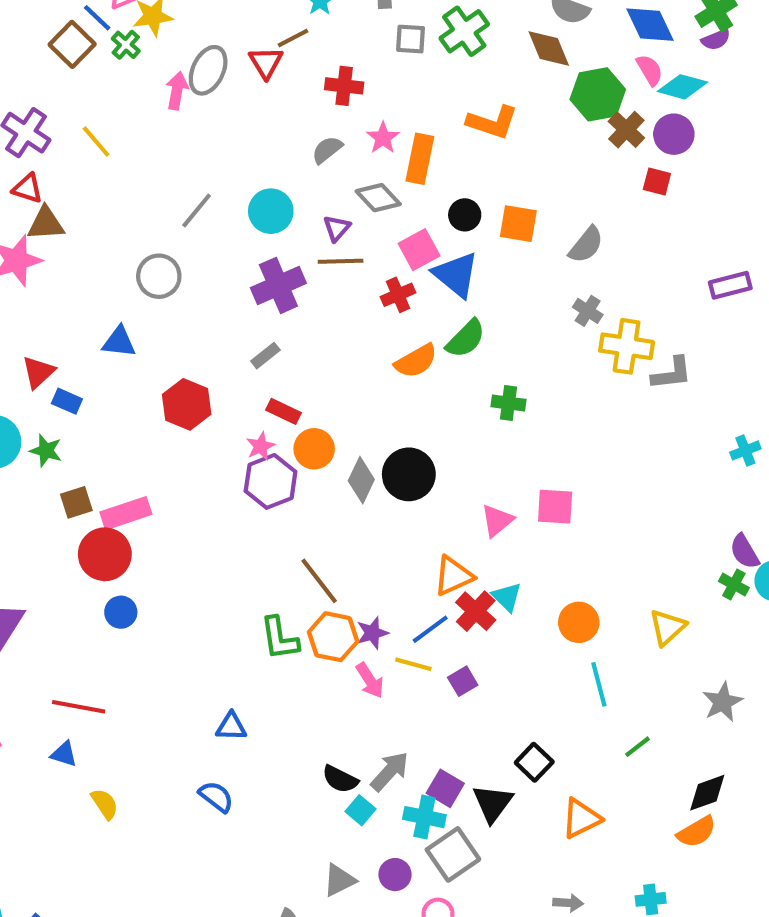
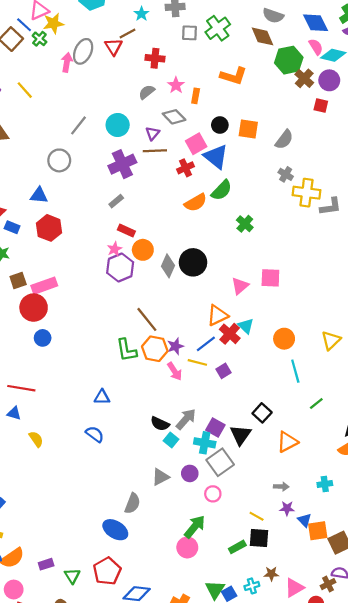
orange rectangle: (420, 159) -> (196, 96), size x0.6
green cross: (508, 403) -> (245, 224), turned 35
red hexagon: (187, 404) -> (49, 228), moved

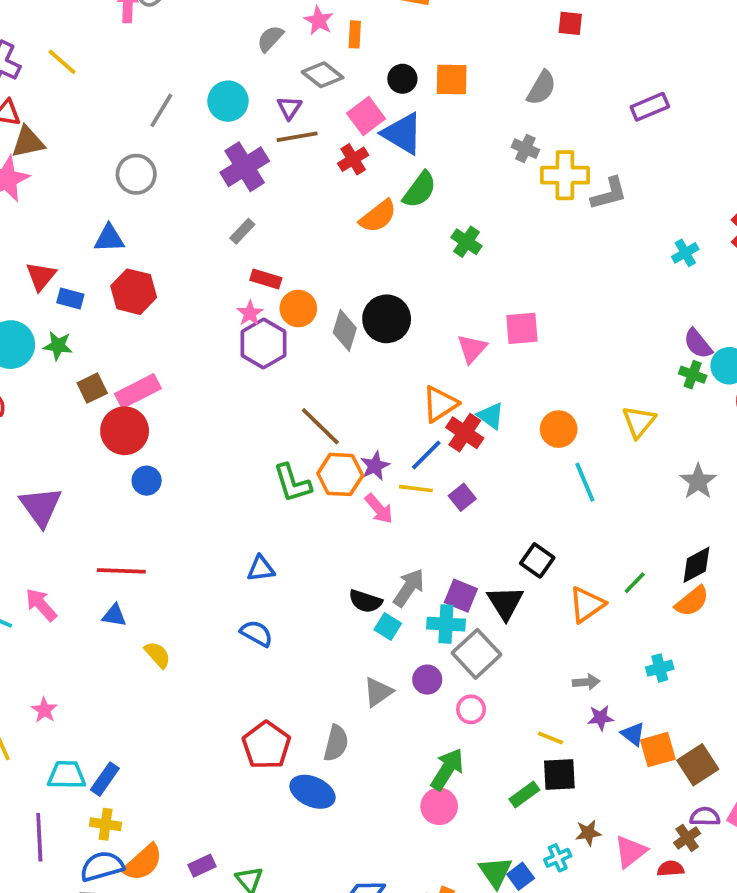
gray semicircle: (284, 140) -> (541, 88), moved
green line: (316, 404) -> (635, 583), moved
red pentagon: (107, 571) -> (266, 745), moved

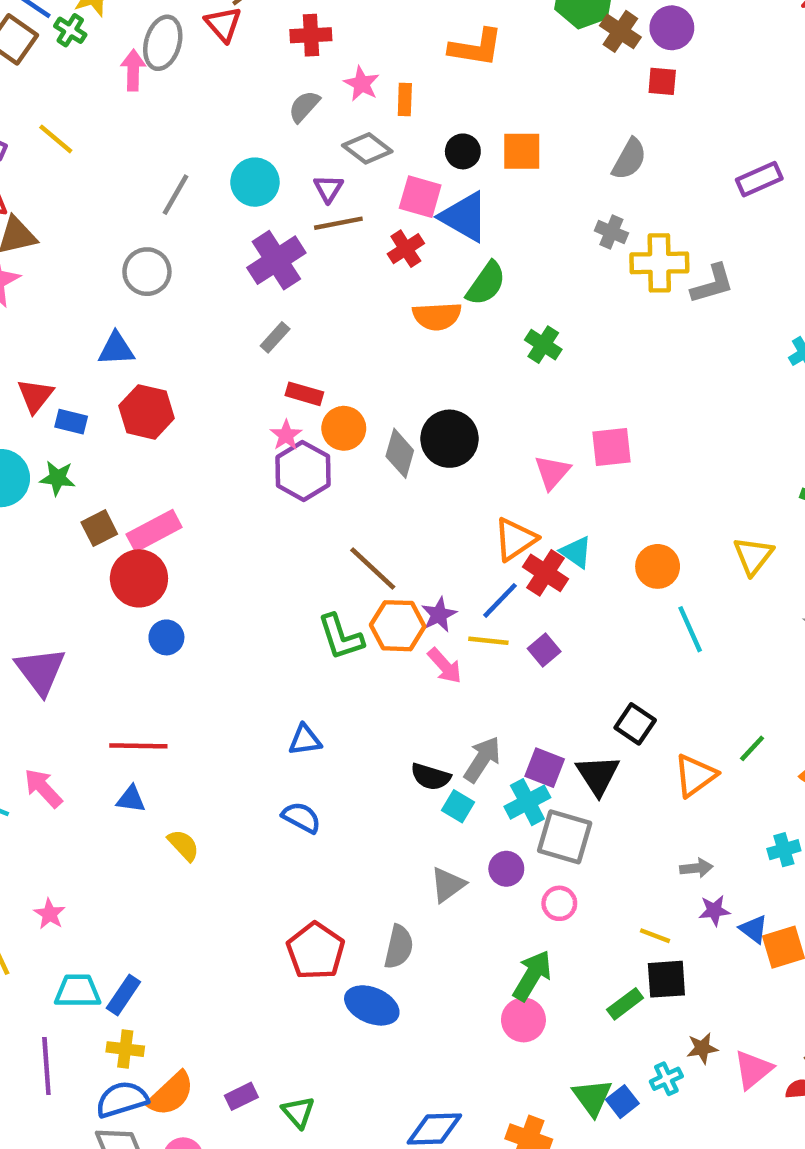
pink square: (366, 116) -> (420, 197), turned -36
orange semicircle: (378, 216) -> (437, 316), turned 36
cyan cross: (446, 624) -> (527, 802), turned -30
gray square: (477, 654) -> (565, 837), turned -30

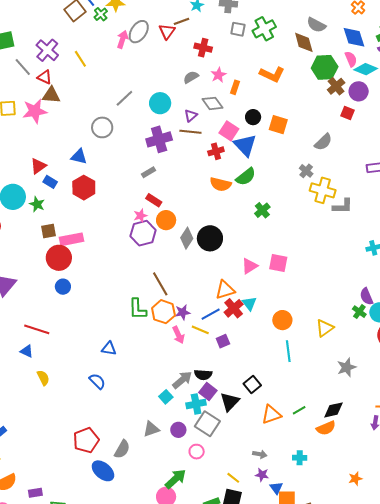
black semicircle: (431, 777) -> (203, 375), moved, turned -30

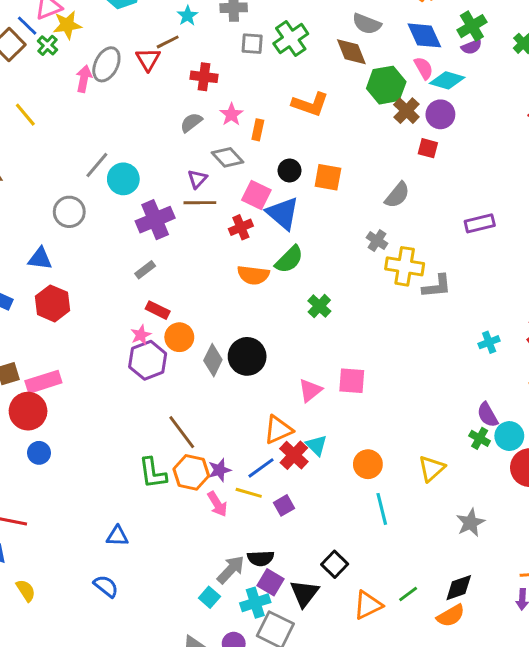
cyan circle: (160, 103) -> (123, 179), moved

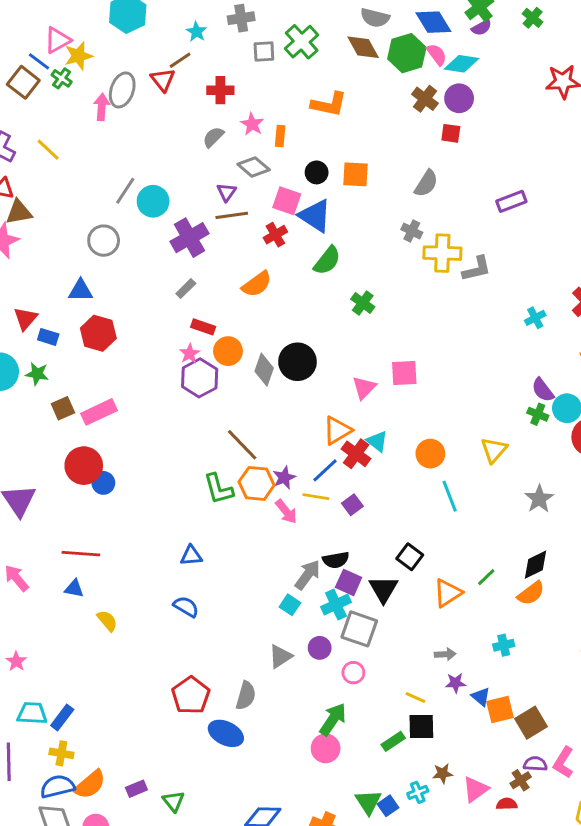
green hexagon: (386, 85) -> (407, 53), moved
orange semicircle: (253, 275) -> (257, 284), moved, turned -36
red circle: (28, 411) -> (84, 466), moved

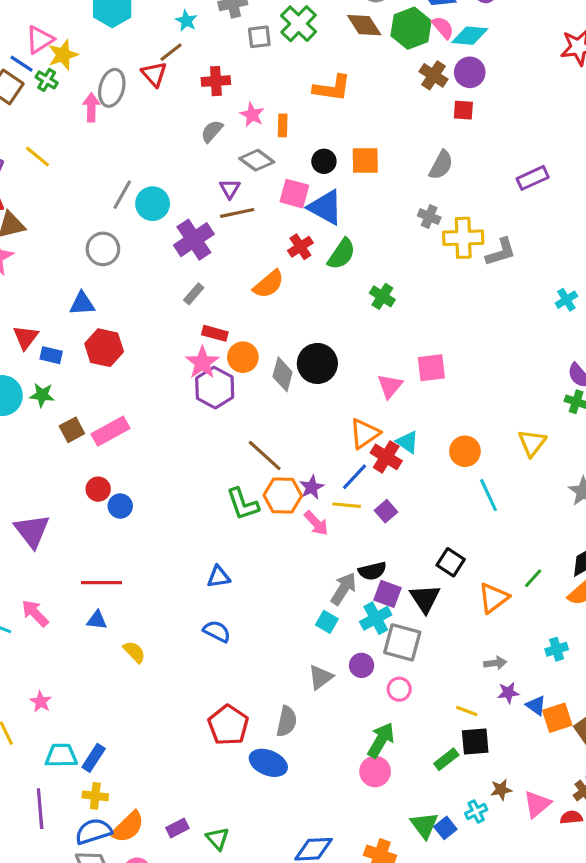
red cross: (275, 235) -> (300, 247), moved
pink star: (190, 354) -> (202, 363), size x1.5
red circle: (84, 466) -> (98, 489), size x0.6

